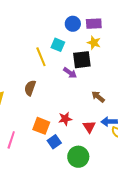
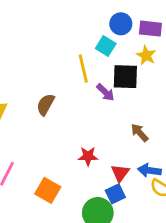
cyan square: (58, 45) -> (106, 46), moved
yellow line: (41, 57) -> (83, 69), moved
orange square: (41, 126) -> (48, 190), moved
blue square: (54, 142) -> (115, 194), moved

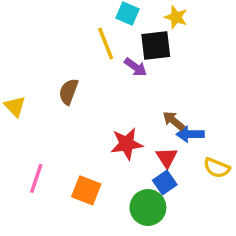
brown arrow: (140, 133) -> (174, 121), moved
red star: (88, 156) -> (127, 144), size x1.4
blue arrow: (149, 170) -> (190, 134), moved

